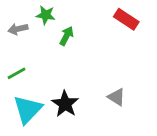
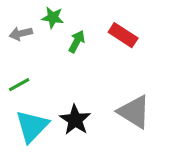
red rectangle: (126, 19) -> (123, 35), moved
gray triangle: (116, 97) -> (134, 112), size x1.6

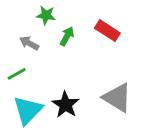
gray arrow: (21, 34) -> (29, 43), moved, turned 42

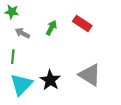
green star: (46, 15) -> (12, 12), moved
green line: (17, 74) -> (13, 57), turned -56

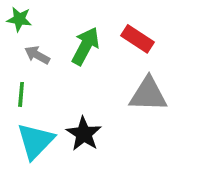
green arrow: (51, 28) -> (86, 46), size x1.5
gray triangle: (90, 75) -> (148, 94), moved, turned -30

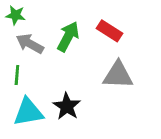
gray arrow: (37, 55) -> (30, 44), size x1.4
cyan triangle: (35, 141) -> (28, 112), turned 36

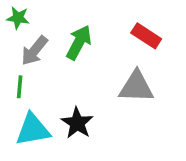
red rectangle: (109, 31) -> (146, 36), moved
gray arrow: (30, 44) -> (34, 51), turned -80

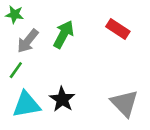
green line: (20, 87) -> (16, 70), turned 30
gray triangle: (136, 87) -> (125, 103), moved, turned 44

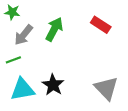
green line: (16, 70) -> (13, 60), turned 35

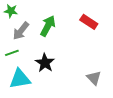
black star: (53, 85) -> (45, 63), moved
gray triangle: (106, 88) -> (94, 78), size x0.7

